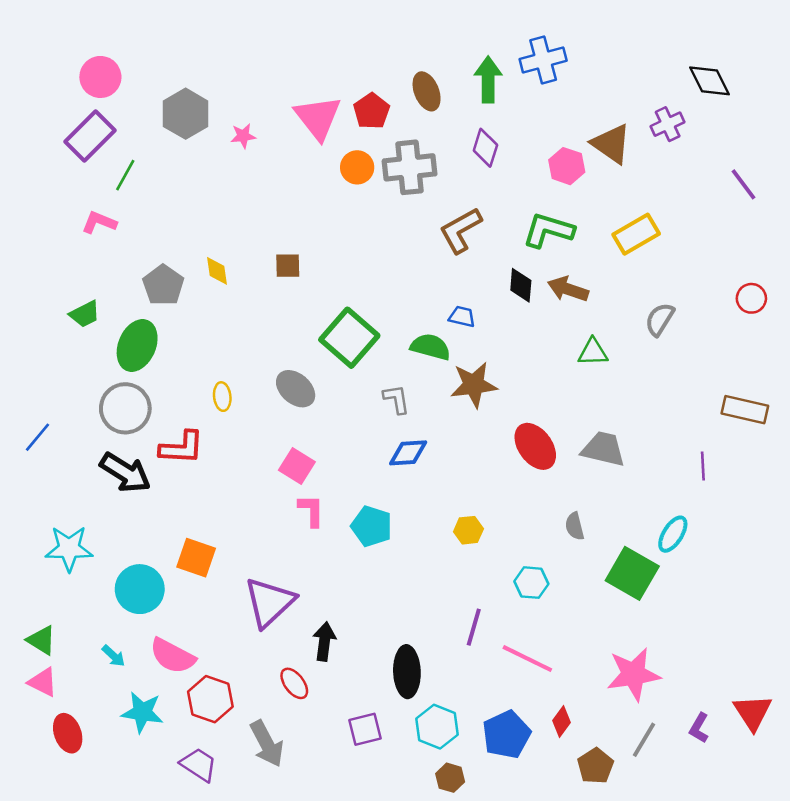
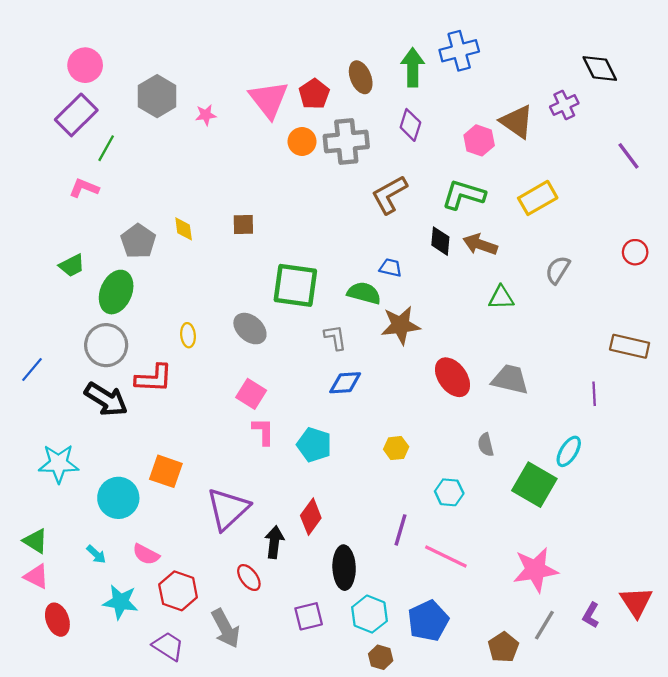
green square: (349, 338) -> (295, 285), turned -33
pink semicircle: (172, 656) -> (146, 554), size x0.7
red diamond: (561, 721) -> (311, 517), moved, size x1.4

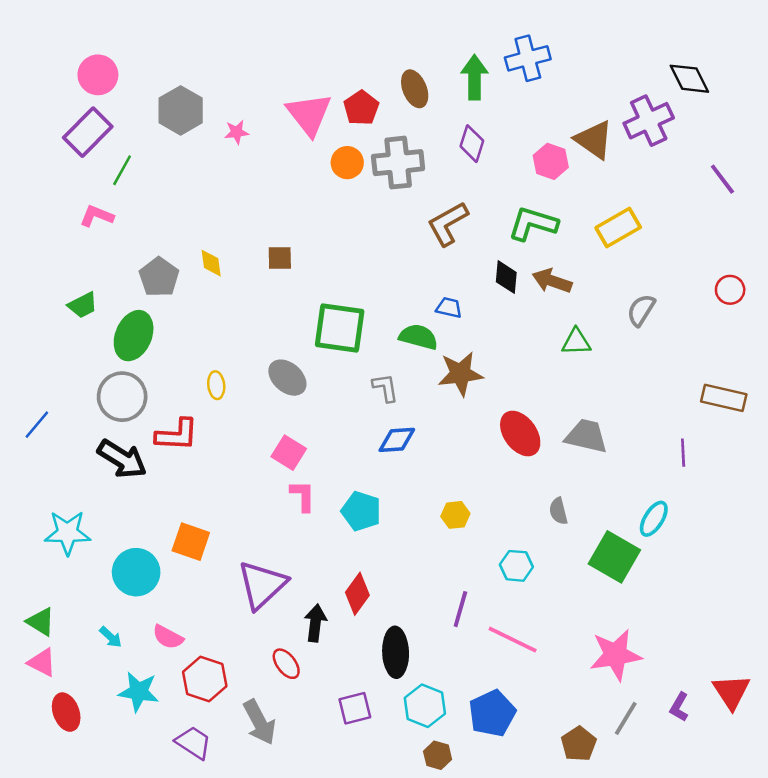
purple cross: (564, 105) -> (649, 121), size x1.5

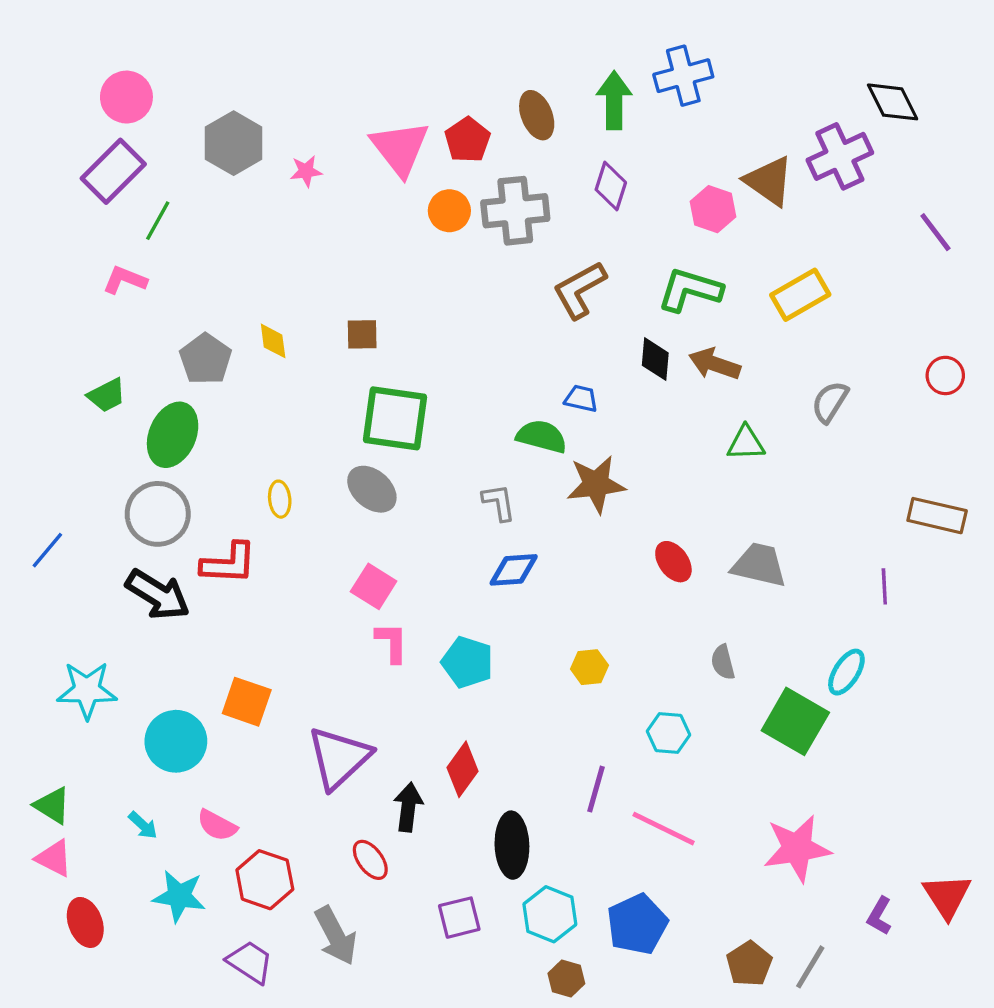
green square: (340, 328) -> (395, 418), moved
red ellipse: (520, 434) -> (673, 562), size x0.7
gray line: (626, 718) -> (810, 967), moved

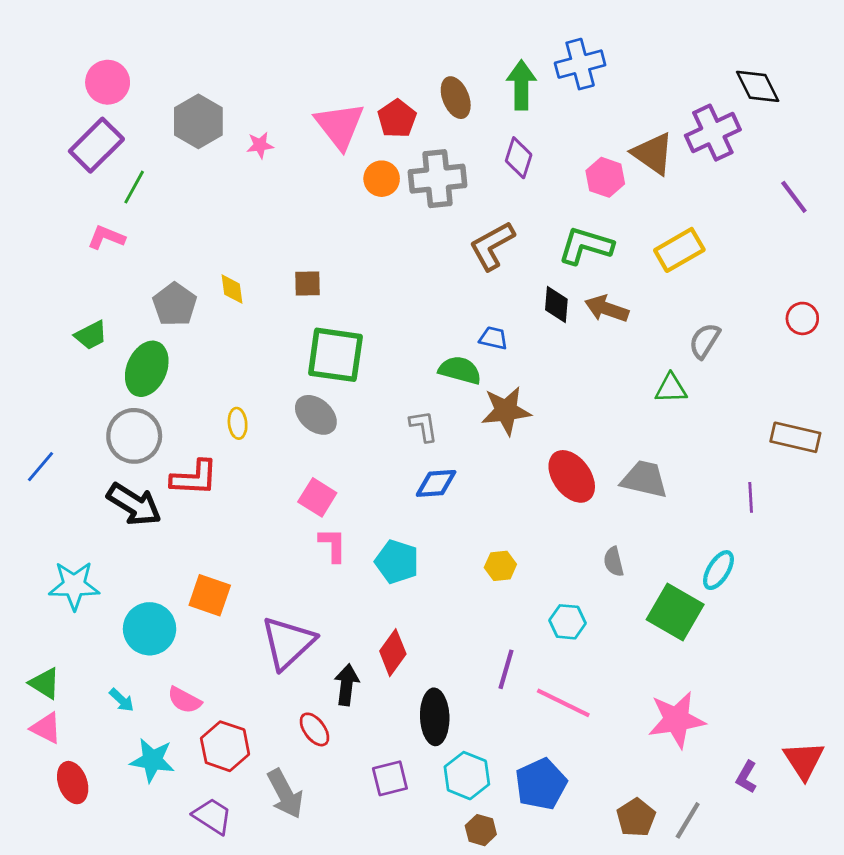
green triangle: (746, 443) -> (671, 388), moved
red ellipse: (673, 562) -> (572, 476), size x1.5

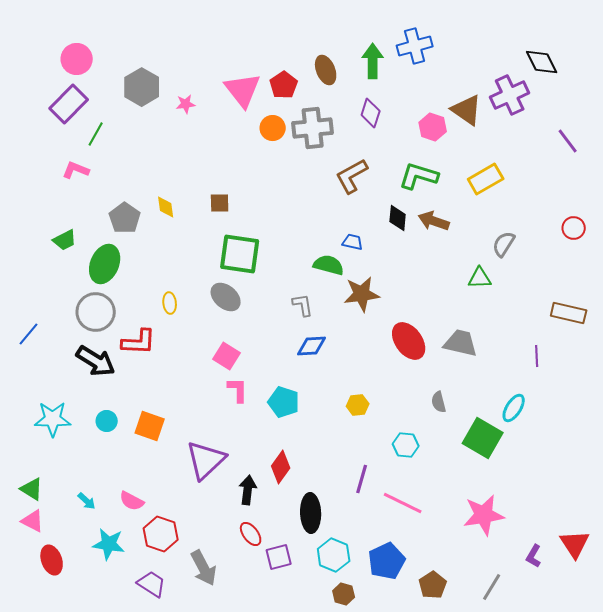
cyan circle: (150, 629) -> (107, 421), moved, size x0.6
red ellipse: (314, 729) -> (251, 534), moved
brown pentagon: (636, 818) -> (433, 585), moved

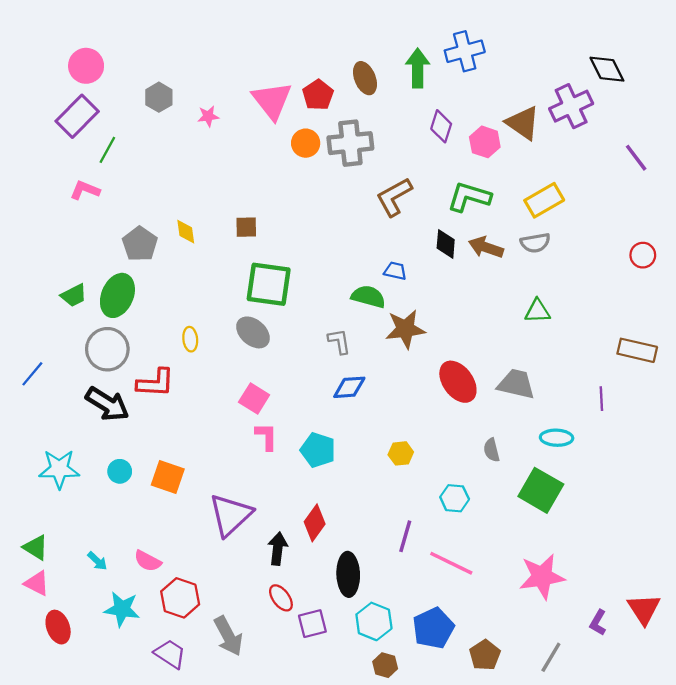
gray hexagon: (142, 87) -> (159, 97), size x0.7
purple diamond: (371, 113) -> (441, 126), moved
green trapezoid: (65, 240) -> (74, 295), moved
gray semicircle: (504, 244) -> (535, 243), moved, turned -132
cyan ellipse: (514, 408) -> (557, 438), moved, turned 60

